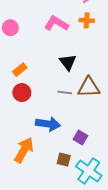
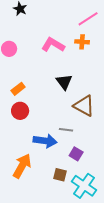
brown triangle: (89, 87) -> (84, 106), turned 30
gray line: (65, 93) -> (66, 130), moved

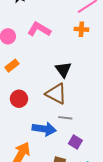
pink L-shape: (53, 45) -> (39, 29), moved
orange rectangle: (18, 89) -> (12, 66), moved
brown triangle: (84, 106) -> (56, 94), moved

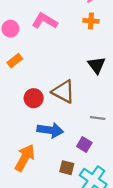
black triangle: (63, 70) -> (97, 65), moved
red circle: (19, 99) -> (34, 98), moved
gray line: (65, 118) -> (98, 118), moved

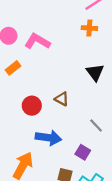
pink L-shape: (45, 21) -> (37, 41), moved
brown triangle: (63, 92) -> (62, 99), size x0.6
gray line: (98, 118) -> (96, 126), turned 40

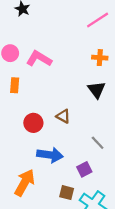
orange cross: (89, 28) -> (100, 58), moved
orange rectangle: (13, 68) -> (15, 85), turned -48
purple square: (83, 152) -> (84, 169), turned 32

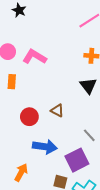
purple square: (84, 169) -> (77, 160), size x1.6
orange arrow: (25, 183) -> (21, 172), size x0.7

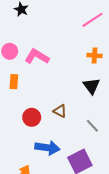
gray line: (89, 135) -> (92, 126), moved

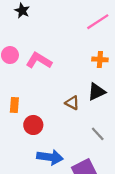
orange rectangle: (14, 82) -> (14, 105), moved
black triangle: (91, 86) -> (97, 92), turned 42
brown triangle: (60, 111) -> (72, 103), moved

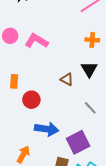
black triangle: (97, 92) -> (89, 69), turned -36

